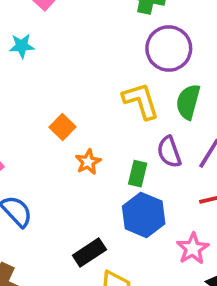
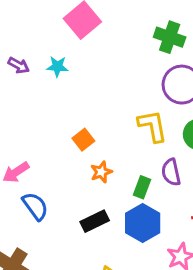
black rectangle: (89, 252) -> (95, 221), moved

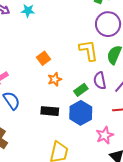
green rectangle: (142, 187) -> (81, 90), turned 32
black rectangle: (95, 221) -> (50, 111), turned 30

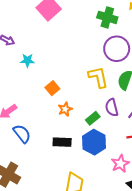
cyan star: (28, 11) -> (27, 60), moved

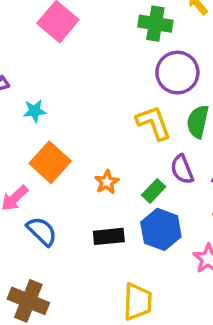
orange square: (52, 88) -> (50, 162), moved, size x1.6

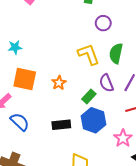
purple circle: (177, 73) -> (103, 23), size x0.6
orange square: (50, 162) -> (25, 79), turned -30
orange star: (107, 182) -> (59, 83), moved

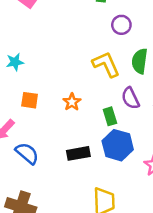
orange square: (25, 79) -> (30, 100), size x0.6
green rectangle: (89, 96) -> (110, 116), turned -56

